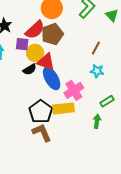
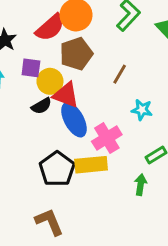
red semicircle: (35, 30) -> (50, 28), moved
brown line: (96, 48) -> (120, 74), moved
brown L-shape: (42, 133) -> (49, 222), moved

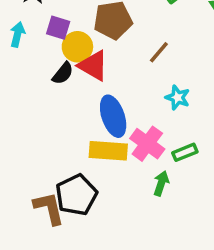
black semicircle: (41, 106) -> (63, 73), turned -30
blue ellipse: (74, 120) -> (113, 116), moved
pink cross: (107, 138) -> (147, 144), moved, turned -32
black pentagon: (57, 169) -> (76, 195), moved

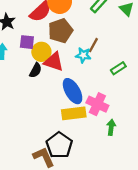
cyan star: (178, 98) -> (83, 55), moved
green rectangle: (185, 152) -> (118, 68), moved

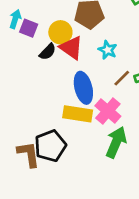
purple square: (27, 42) -> (29, 28), moved
brown line: (93, 45) -> (122, 78), moved
green arrow: (111, 127) -> (116, 142), size x1.6

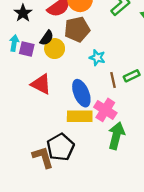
red triangle: (71, 48) -> (41, 84), moved
black semicircle: (48, 52) -> (47, 38), moved
brown line: (122, 78) -> (113, 80), turned -49

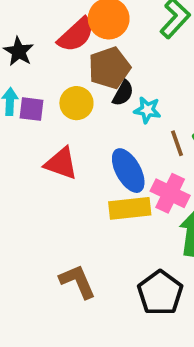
black semicircle: (47, 38) -> (123, 93), moved
black pentagon: (60, 147) -> (160, 293), moved

